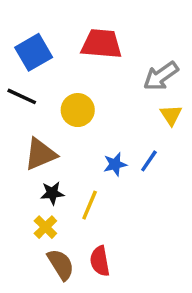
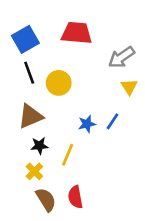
black line: (22, 96) -> (29, 73), moved, turned 45

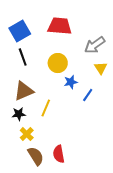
yellow circle: (59, 83) -> (58, 63), moved
blue star: (87, 124) -> (71, 82), moved
black star: (39, 146) -> (19, 114), moved
yellow line: (68, 155) -> (46, 108), moved

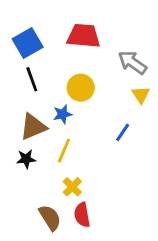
gray arrow: (95, 45) -> (132, 63), turned 70
blue star: (71, 82) -> (63, 114), moved
yellow cross: (27, 134) -> (72, 187), moved

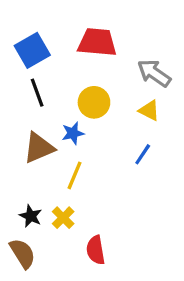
yellow triangle: (141, 95) -> (149, 110), moved, turned -30
black star: (26, 159) -> (31, 216), moved, turned 30
yellow cross: (72, 187) -> (63, 218), moved
brown semicircle: (50, 218) -> (23, 253), moved

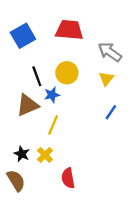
black line: (37, 93) -> (37, 76), moved
yellow triangle: (149, 110) -> (106, 79), turned 42
blue line: (143, 154) -> (111, 112), moved

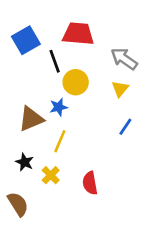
black line: (37, 76) -> (55, 61), moved
black star: (22, 154) -> (25, 162), moved
red semicircle: (68, 178) -> (90, 183), moved

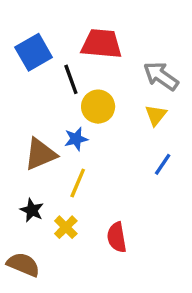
brown semicircle: (18, 204) -> (23, 265), turned -35

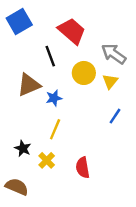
red trapezoid: (101, 44) -> (72, 31), turned 36
blue square: (34, 52) -> (19, 21), moved
yellow circle: (98, 107) -> (84, 73), moved
brown triangle: (40, 154) -> (29, 85), moved

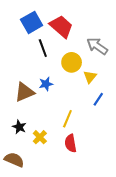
blue square: (19, 21) -> (32, 22), moved
yellow triangle: (110, 81) -> (90, 77), moved
brown triangle: (29, 85) -> (24, 92), moved
yellow line: (55, 129) -> (67, 119), moved

